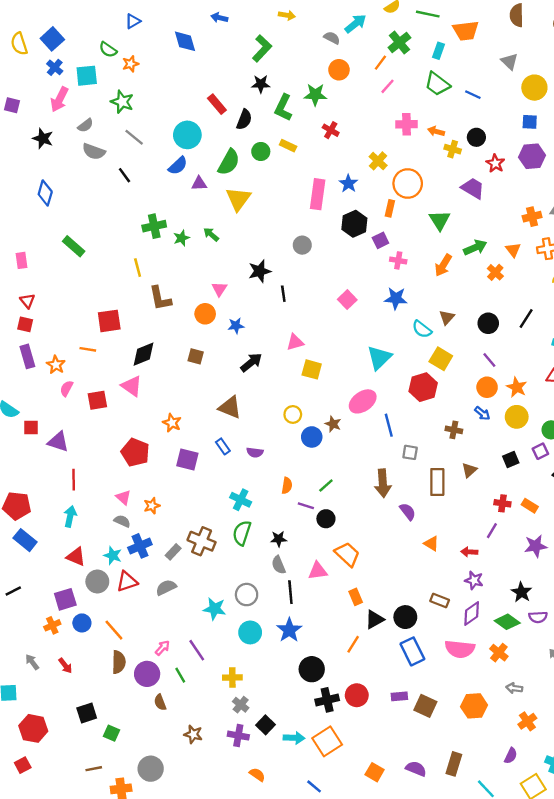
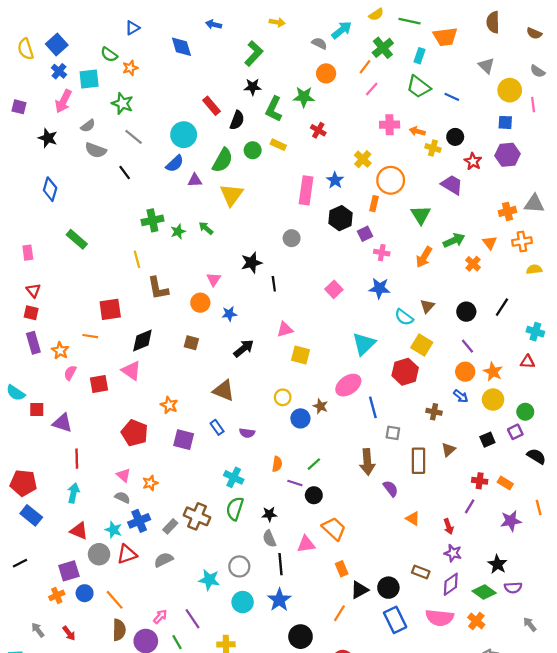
red arrow: (469, 552) -> (448, 526), turned -112

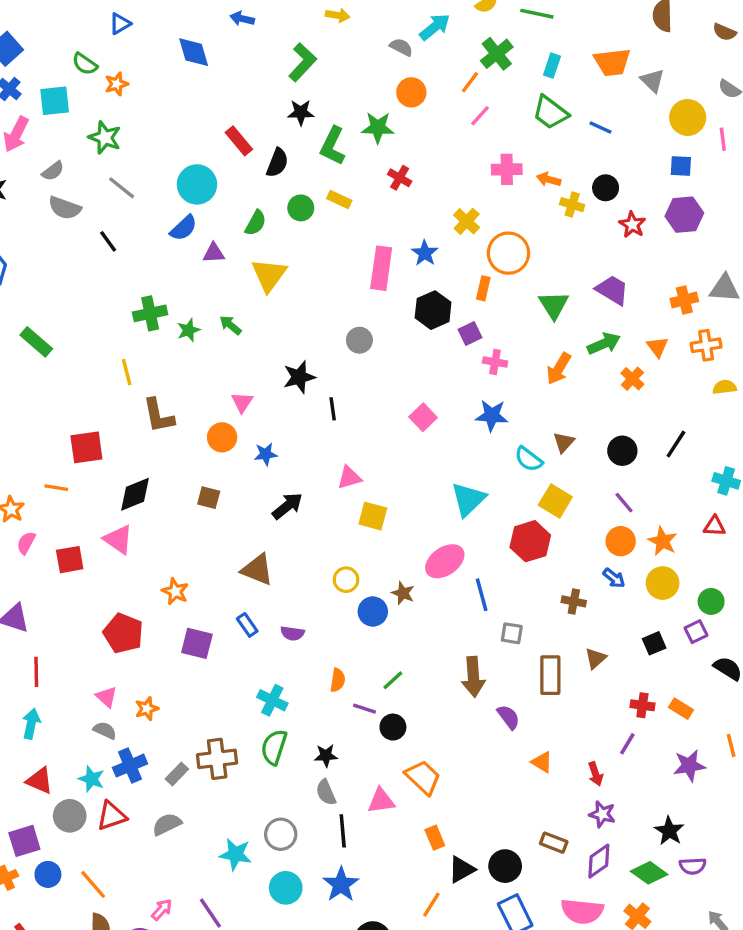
orange trapezoid: (445, 37) -> (612, 62), moved
green semicircle: (223, 160) -> (256, 223), size x0.7
purple trapezoid: (452, 185) -> (612, 290), moved
brown cross: (197, 516) -> (217, 759), turned -30

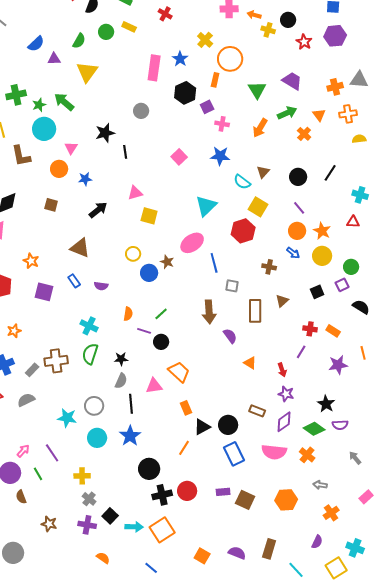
cyan circle: (197, 184) -> (44, 129), moved
green arrow: (230, 325) -> (64, 102), size x1.5
gray semicircle: (326, 792) -> (121, 381), turned -133

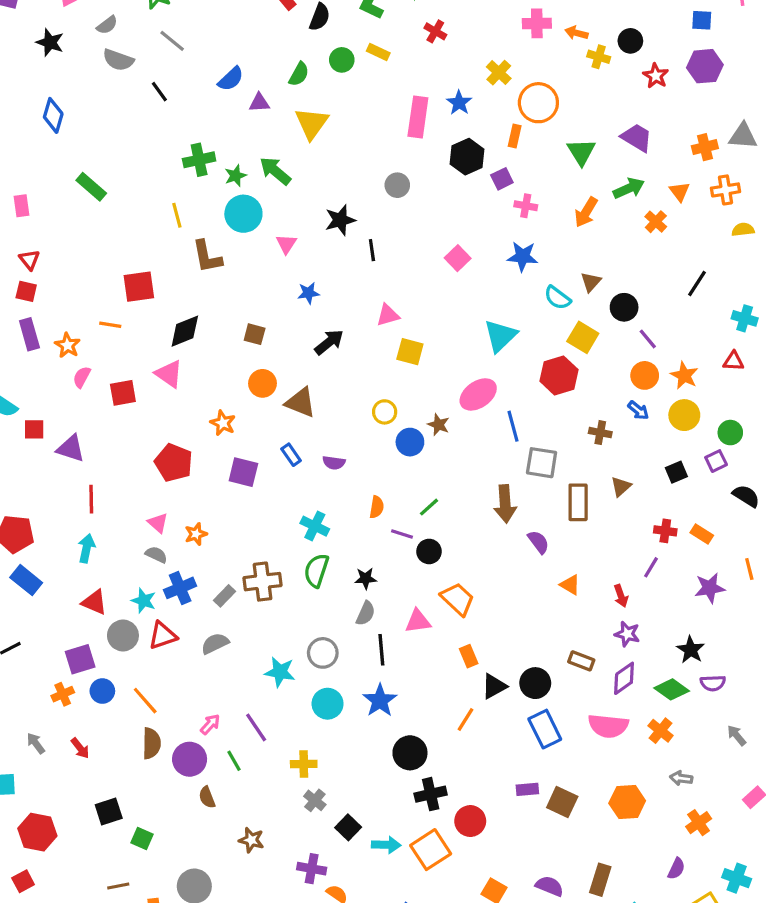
orange circle: (59, 169) -> (263, 383), moved
black circle: (298, 177) -> (624, 307), moved
gray square: (232, 286) -> (542, 463), size x1.5
red circle: (187, 491) -> (470, 821), moved
purple cross: (87, 525) -> (312, 869), moved

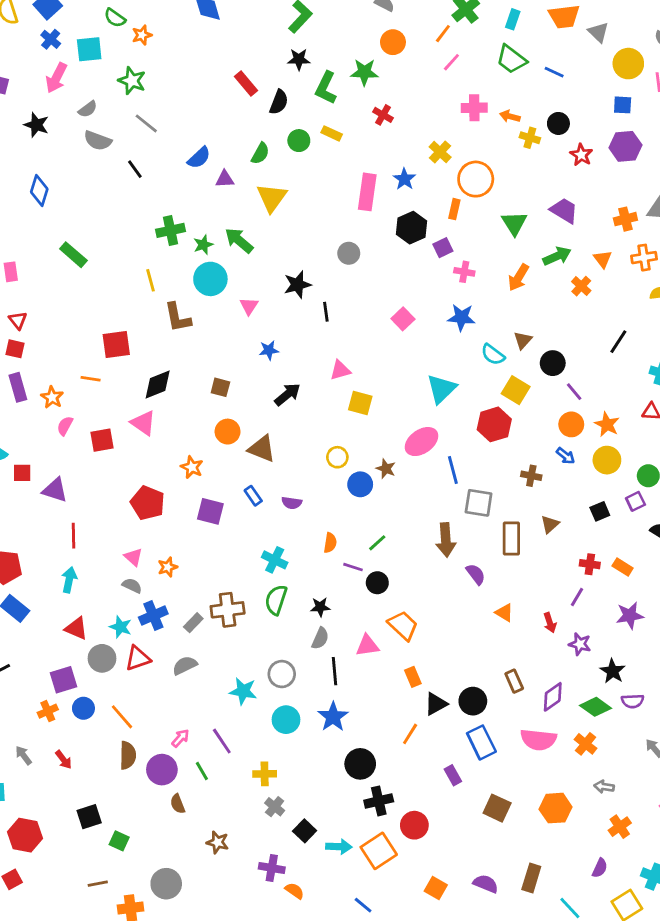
purple star: (627, 634) -> (580, 644), moved
brown rectangle: (581, 661) -> (514, 681), turned 45
purple rectangle: (527, 789) -> (453, 775), moved, turned 66

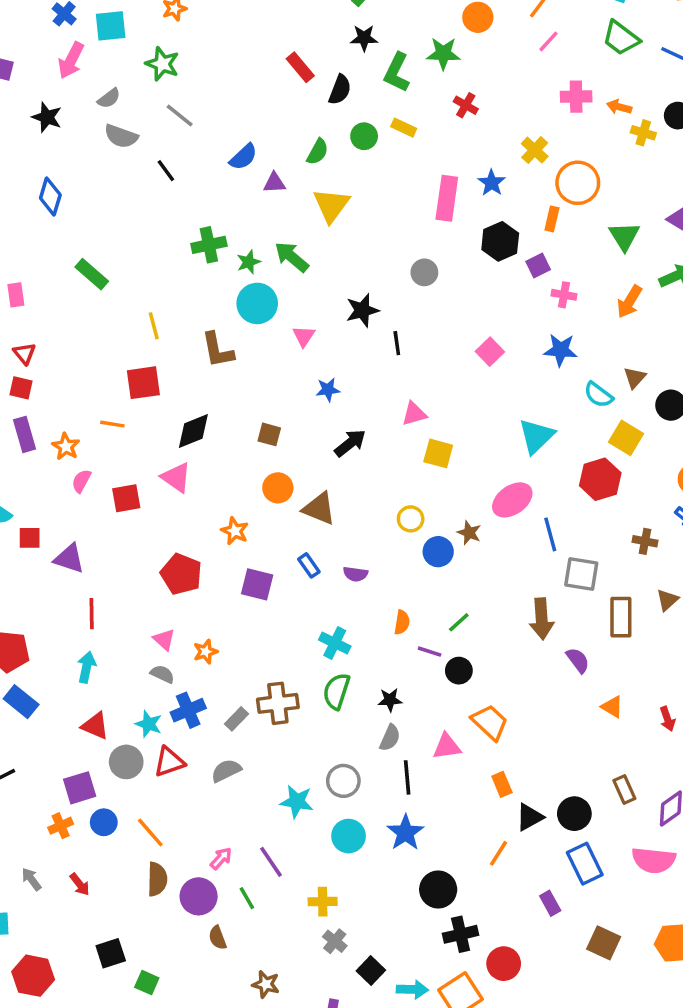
yellow line: (151, 280) -> (154, 326), moved

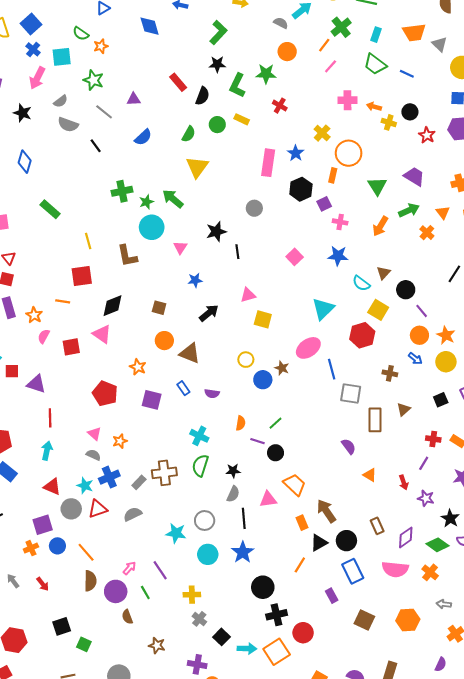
purple triangle: (274, 183) -> (134, 99), moved
brown arrow: (542, 619) -> (326, 511), moved, turned 150

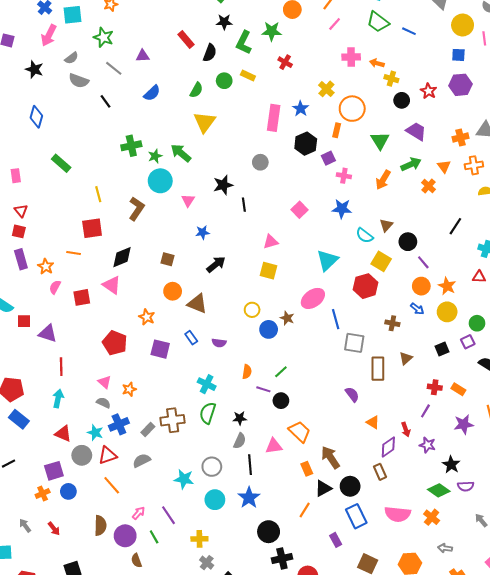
black circle: (410, 112) -> (402, 100), moved
brown L-shape: (127, 256) -> (136, 209), turned -135
pink triangle: (248, 295) -> (271, 242), moved
purple diamond: (406, 537) -> (388, 447), moved
orange line: (86, 552) -> (112, 485), moved

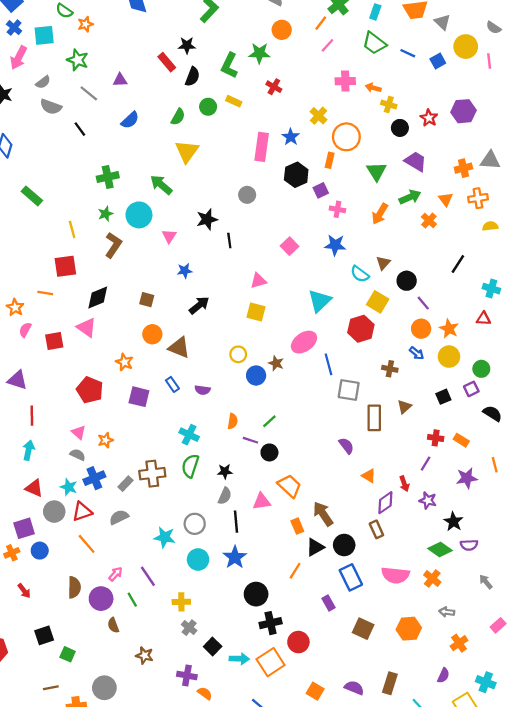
black star: (224, 22) -> (187, 45), moved
blue square: (458, 55) -> (438, 61), moved, turned -32
green star: (155, 156) -> (105, 214), moved

